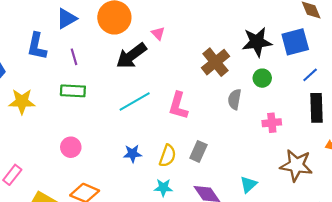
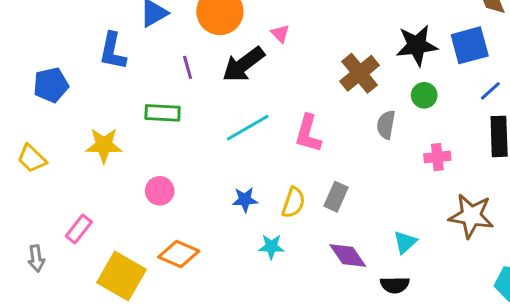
purple line: (74, 57) -> (188, 67), moved
yellow star: (22, 101) -> (104, 145), moved
cyan star: (163, 188) -> (271, 247), moved

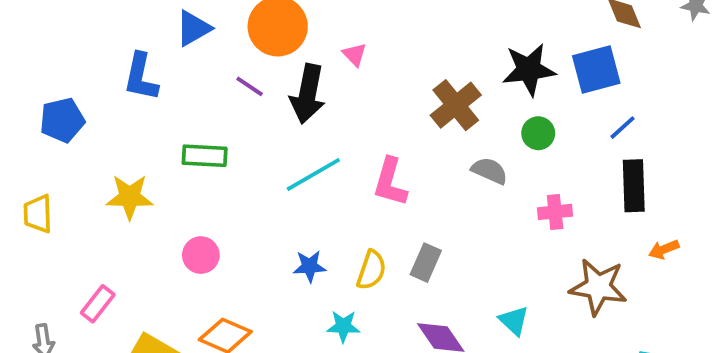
black arrow: (243, 64) -> (308, 94), turned -42
purple line: (188, 67) -> (250, 86), moved, turned -40
gray semicircle: (386, 125) -> (489, 171), turned 104
yellow trapezoid: (32, 158) -> (38, 214), turned 44
cyan triangle: (405, 242) -> (514, 321), turned -35

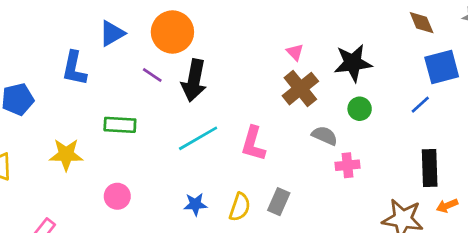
pink triangle: (355, 55) -> (295, 52), moved
blue square: (596, 70) -> (442, 67), moved
black rectangle: (634, 186) -> (430, 168), moved
pink cross: (555, 212) -> (347, 165), moved
orange arrow: (664, 249) -> (447, 206), moved

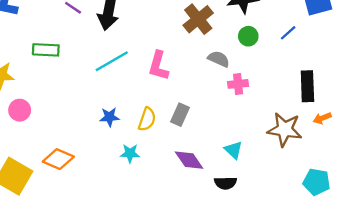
blue line: (420, 105) -> (288, 33), moved
pink circle: (117, 196) -> (20, 110), moved

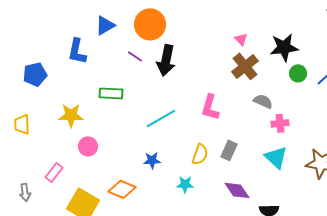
green circle: (248, 36) -> (298, 73), moved
cyan line: (112, 61) -> (161, 118), moved
blue star: (109, 117) -> (152, 160), moved
cyan triangle: (233, 150) -> (276, 157), moved, size x1.4

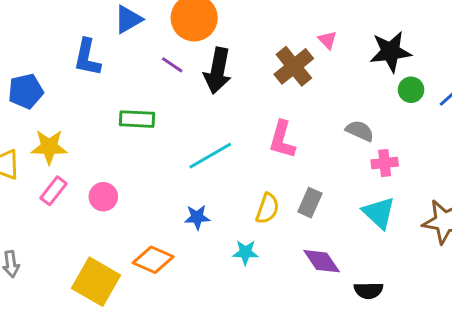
brown cross: (245, 66) -> (294, 66), moved
yellow star: (71, 115) -> (49, 147), moved
pink rectangle: (54, 172) -> (53, 191), moved

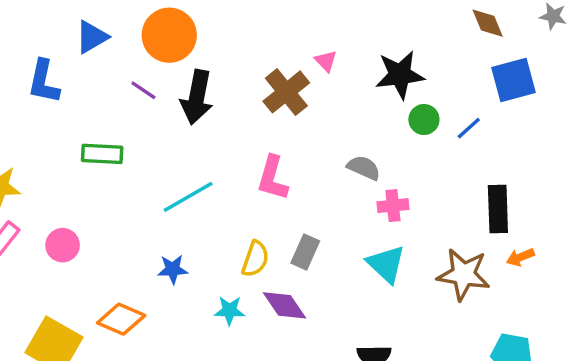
purple diamond: (322, 261) -> (285, 305), moved

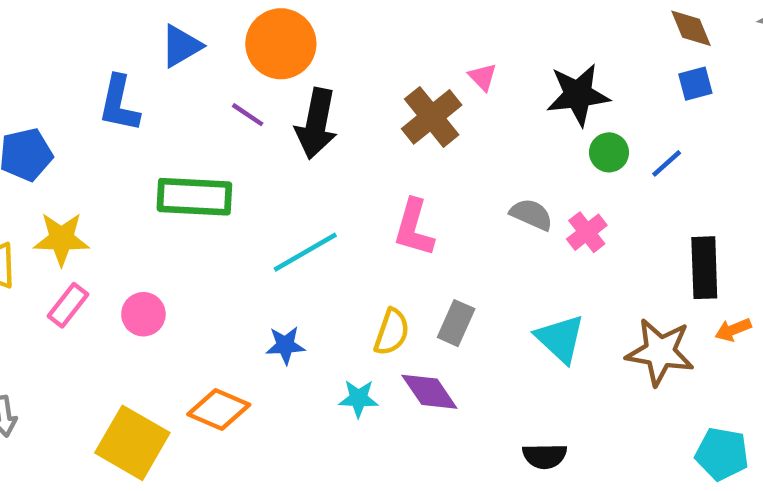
blue square: (513, 80) -> (695, 84), moved, size x0.6
green rectangle: (102, 154) -> (194, 197), size x1.4
pink cross: (393, 206) -> (587, 232), moved, turned -32

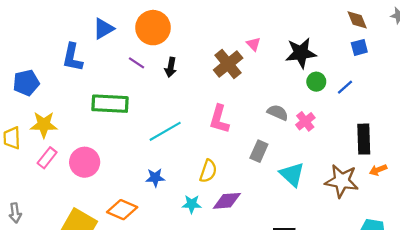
black arrow: (316, 124) -> (171, 67), size x0.6
pink circle: (143, 314) -> (85, 162), size x1.4
gray rectangle: (456, 323) -> (259, 151), moved
purple diamond: (429, 392) -> (227, 201), turned -60

